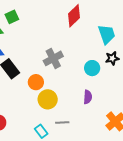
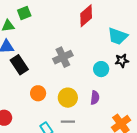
cyan trapezoid: (107, 34) -> (118, 36), turned 125
orange circle: (36, 82) -> (38, 93), moved
yellow circle: (48, 99) -> (68, 98), moved

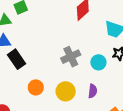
gray cross: (63, 57) -> (71, 57), moved

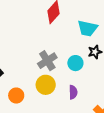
yellow circle: (66, 91) -> (46, 85), moved

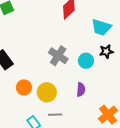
gray cross: (47, 61) -> (58, 56), turned -30
yellow circle: (46, 85) -> (47, 92), moved

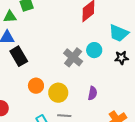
cyan circle: (86, 61) -> (94, 50), moved

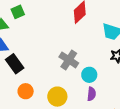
cyan circle: (94, 50) -> (89, 75), moved
orange circle: (36, 86) -> (26, 91), moved

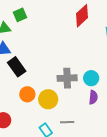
gray cross: (69, 60) -> (67, 78), moved, turned -36
yellow circle: (57, 97) -> (48, 99), moved

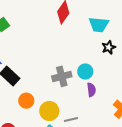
yellow circle: (48, 99) -> (49, 111), moved

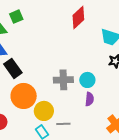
orange circle: (26, 101) -> (24, 96), size x1.6

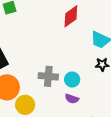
purple semicircle: (89, 99) -> (72, 99), turned 96

